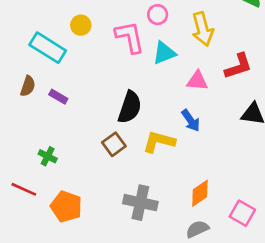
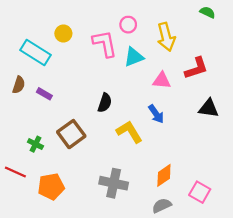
black semicircle: (130, 107) -> (105, 103), size x0.7
yellow L-shape: (159, 142) -> (129, 132), turned 44
brown square: (114, 144) -> (71, 134), moved, size x1.4
orange pentagon: (66, 207) -> (51, 187), turned -30

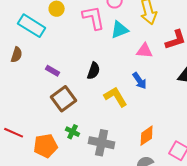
purple rectangle: (44, 94) -> (53, 71), moved
green cross: (35, 144) -> (73, 132), moved

